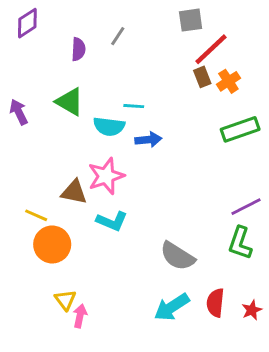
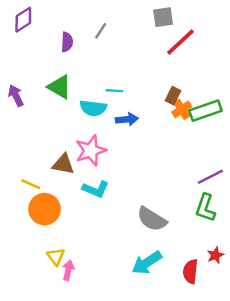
brown rectangle: (202, 77) -> (173, 96), moved, turned 49
orange cross: (228, 81) -> (182, 109), moved
red semicircle: (215, 303) -> (190, 271), moved
red star: (252, 310) -> (215, 255), moved

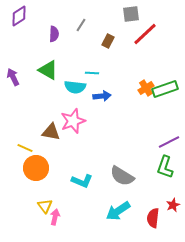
brown rectangle: (173, 96) -> (108, 41), moved
cyan L-shape: (96, 189) -> (82, 181), moved

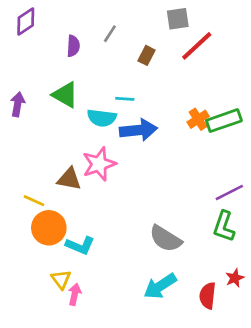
purple arrow: (13, 77) -> (18, 104), turned 36
blue arrow: (102, 96) -> (138, 130), size x1.5
cyan L-shape: (82, 181) -> (80, 245), moved

